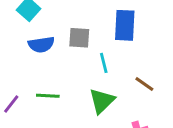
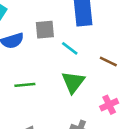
cyan line: (104, 63) -> (70, 48), turned -30

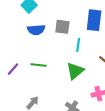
cyan line: (70, 48) -> (78, 45), turned 48

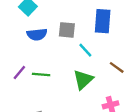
cyan line: (78, 45) -> (85, 50), turned -48
purple line: (13, 69) -> (19, 72), moved

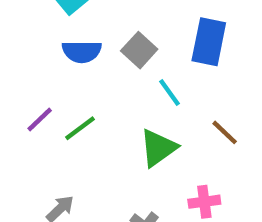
gray square: (67, 30) -> (139, 50), turned 30
green line: (41, 75) -> (80, 128), turned -48

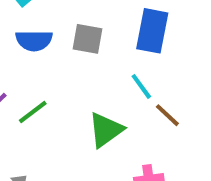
gray square: (139, 50) -> (87, 39), turned -32
cyan line: (170, 93) -> (141, 86), moved

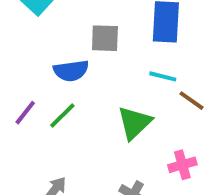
blue semicircle: (34, 41) -> (71, 71), moved
cyan line: (141, 86) -> (163, 76), turned -32

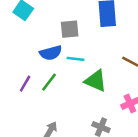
cyan line: (163, 76) -> (76, 59), moved
green triangle: (134, 123) -> (96, 81), turned -45

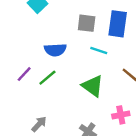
gray square: (70, 29) -> (87, 23), moved
cyan line: (76, 59) -> (99, 51), moved

